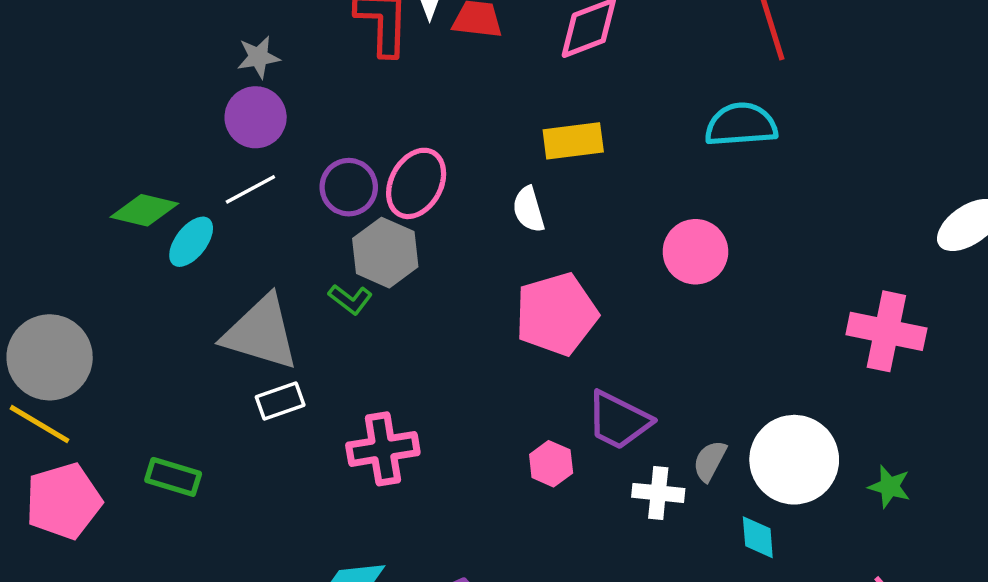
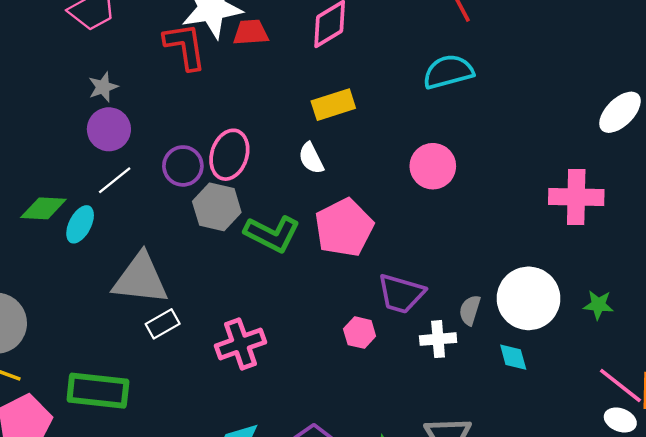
green L-shape: (350, 299) -> (272, 234), moved, size x1.8
green rectangle: (173, 477) -> (98, 391), size x1.6

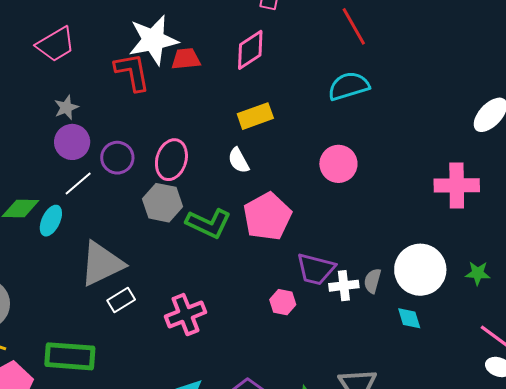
purple circle: (183, 166) -> (117, 158), moved
gray triangle: (140, 279) -> (102, 264), turned -30
white cross: (438, 339) -> (344, 286), moved

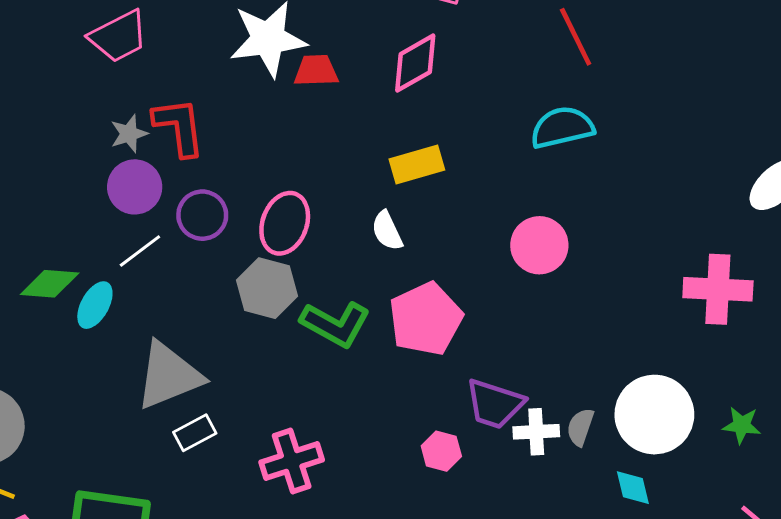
red L-shape: (132, 72) -> (179, 127), moved

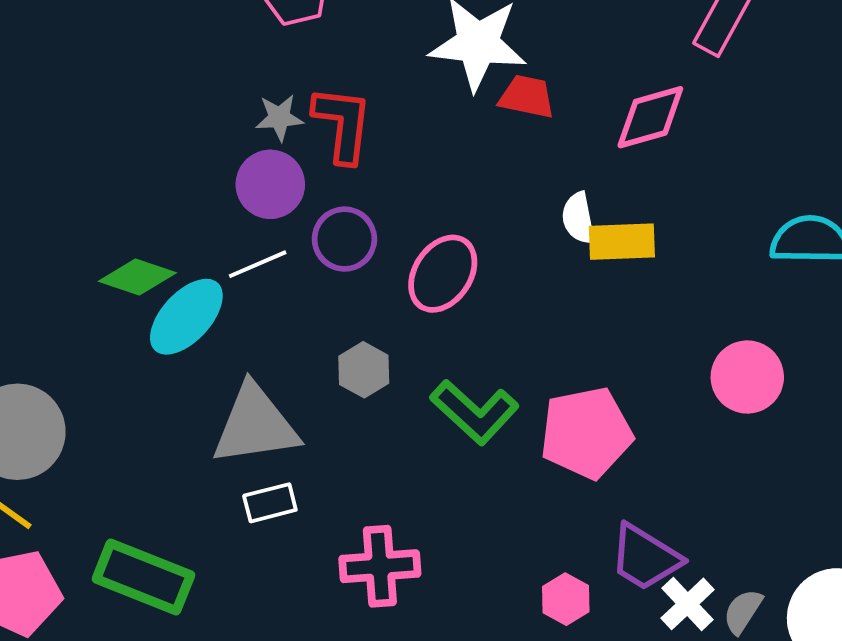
white semicircle: (387, 231) -> (578, 218), moved
gray hexagon: (267, 288) -> (364, 370), moved, size x0.7
cyan ellipse: (95, 305) -> (186, 317), size x1.4
white cross: (536, 432) -> (687, 604), turned 36

